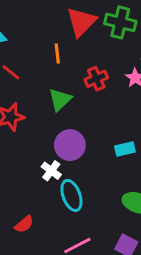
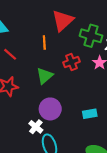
green cross: (120, 22) -> (91, 36), moved

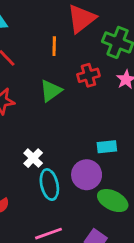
purple circle: (50, 109) -> (87, 175), moved

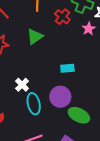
red cross: (88, 75) -> (62, 17), moved, turned -35
cyan rectangle: (107, 147) -> (67, 68), moved

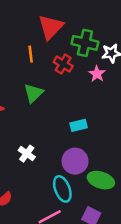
cyan ellipse: (34, 104) -> (62, 189), moved

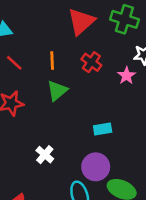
green cross: (85, 43) -> (124, 19), moved
orange line: (31, 54) -> (52, 61), moved

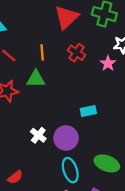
green triangle: (57, 91) -> (36, 79), moved, turned 42
purple circle: (96, 167) -> (66, 138), moved

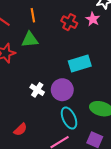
red cross: (77, 53) -> (69, 22), moved
cyan rectangle: (88, 111) -> (80, 63), size x1.5

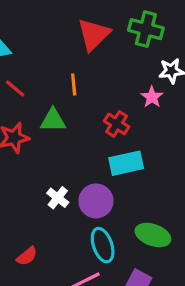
orange line: (33, 15) -> (74, 84), moved
red cross: (69, 22) -> (117, 124), moved

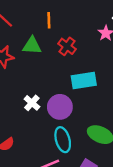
red cross: (117, 124) -> (67, 46), moved

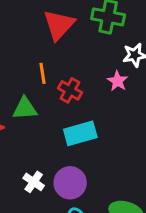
red cross: (67, 46) -> (70, 90), moved
cyan rectangle: (84, 81) -> (80, 133), moved

